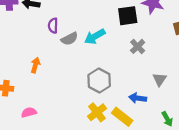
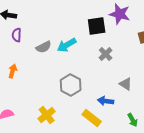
purple semicircle: (53, 26) -> (17, 35), moved
gray triangle: (160, 79) -> (126, 84), turned -32
yellow cross: (97, 112) -> (47, 115), moved

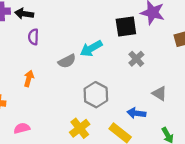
gray semicircle: (44, 47) -> (67, 61), moved
yellow cross: (47, 115) -> (80, 128), moved

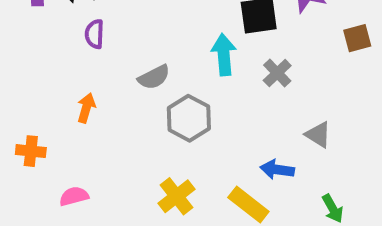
cyan arrow: (91, 48) -> (224, 55), moved, turned 115
gray hexagon: (96, 95) -> (189, 118), moved

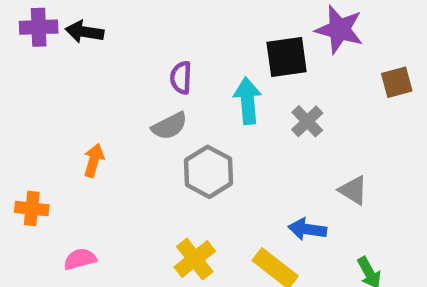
purple semicircle: (94, 34) -> (181, 78), moved

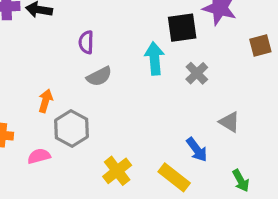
purple semicircle: (181, 78) -> (86, 42), moved
gray hexagon: (209, 172) -> (72, 129), moved
blue arrow: (307, 229) -> (197, 150), turned -135
pink semicircle: (80, 259) -> (39, 156), moved

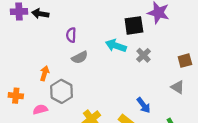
brown square: (260, 45) -> (185, 61), moved
cyan arrow: (155, 59) -> (116, 46), turned -66
gray triangle: (229, 122) -> (178, 87), moved

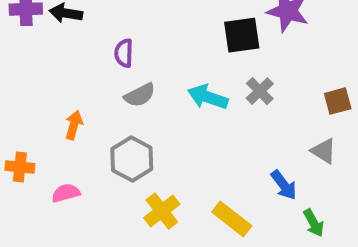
cyan arrow: (116, 46) -> (208, 97), moved
gray hexagon: (62, 91) -> (132, 159), moved
blue arrow: (143, 105) -> (284, 185), moved

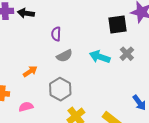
orange arrow: (74, 125) -> (30, 71), turned 40

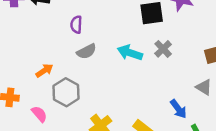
gray hexagon: (60, 89) -> (66, 92), moved
pink semicircle: (26, 107) -> (39, 114), turned 64

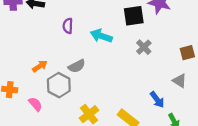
gray semicircle: (86, 51) -> (77, 66), moved
cyan arrow: (130, 53) -> (101, 36), moved

